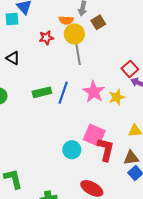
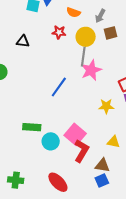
orange semicircle: (66, 20) -> (73, 12), moved
black triangle: (13, 58) -> (23, 41), turned -40
green rectangle: (42, 92) -> (32, 127), moved
pink star: (94, 92) -> (91, 70), moved

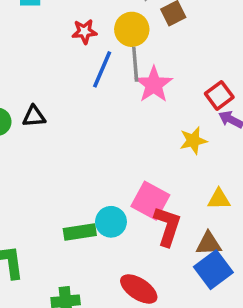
black triangle: (23, 41) -> (34, 116), moved
blue line: (59, 87) -> (102, 69), moved
green rectangle: (32, 127) -> (80, 232), moved
blue square: (102, 180) -> (213, 270), size x1.5

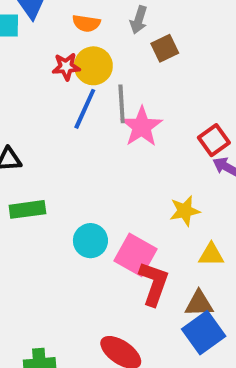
yellow circle: (132, 29) -> (93, 66), moved
yellow star: (193, 141) -> (185, 211), moved
cyan circle: (111, 222) -> (90, 241), moved
green rectangle: (80, 232) -> (27, 209), moved

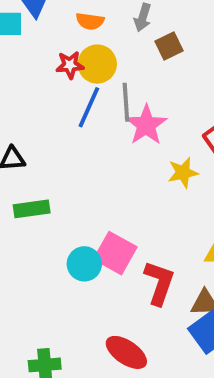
yellow star: (185, 211) -> (183, 173), moved
cyan circle: (90, 241) -> (84, 264), moved
pink square: (136, 255) -> (115, 253), moved

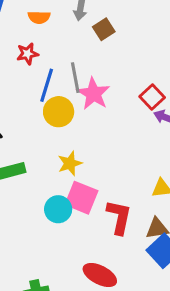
yellow circle: (97, 64) -> (59, 112), moved
yellow star: (183, 173) -> (70, 163), moved

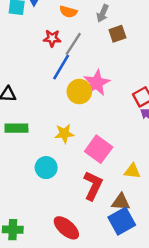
gray line: (75, 78) -> (73, 44), moved, turned 30
yellow circle: (59, 112) -> (79, 92), moved
pink square: (81, 198) -> (99, 149), moved

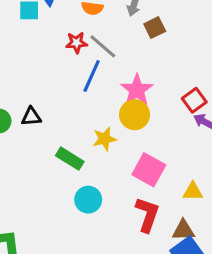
gray line: (73, 44) -> (103, 46), turned -75
yellow circle: (79, 92) -> (135, 115), moved
green rectangle: (16, 128) -> (70, 159), moved, turned 40
yellow star: (64, 133) -> (105, 139), moved

